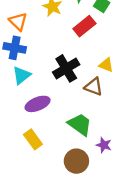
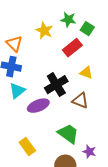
yellow triangle: (106, 65) -> (86, 73), moved
purple ellipse: (38, 104) -> (38, 106), moved

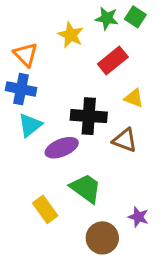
green square: (87, 29) -> (135, 17), moved
black cross: (56, 85) -> (89, 116), turned 35
green trapezoid: (68, 134) -> (86, 188), moved

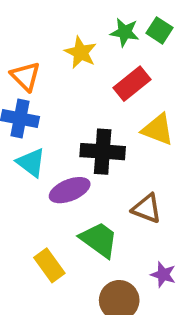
yellow triangle: (134, 98) -> (158, 130), size x1.4
cyan triangle: (30, 125) -> (31, 163), turned -44
brown triangle: (125, 140) -> (147, 208), moved

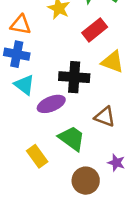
orange triangle: (26, 76) -> (21, 25), turned -35

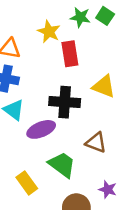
red rectangle: (95, 30) -> (70, 54), moved, turned -60

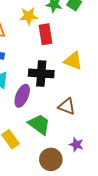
yellow star: (49, 32) -> (29, 16), turned -30
purple ellipse: (41, 129) -> (22, 96), turned -45

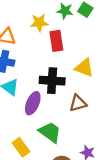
brown triangle: (67, 106) -> (78, 103), moved, turned -36

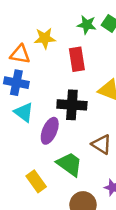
yellow star: (39, 23) -> (45, 38), moved
brown triangle: (78, 103) -> (102, 144), moved, turned 48

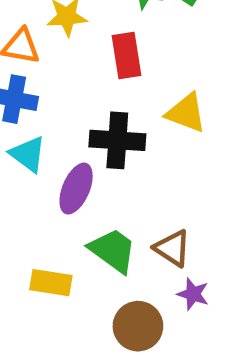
brown triangle: (102, 144) -> (172, 248), moved
yellow rectangle: (36, 181) -> (51, 283), turned -45

